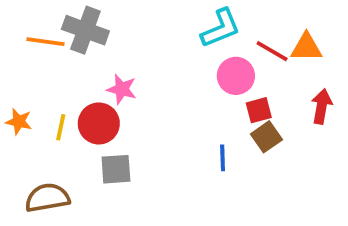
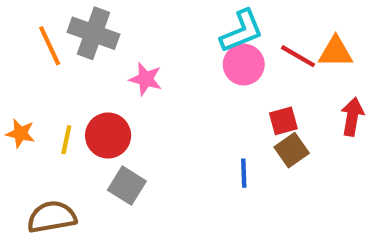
orange line: (45, 42) -> (50, 46), turned 57
pink circle: (236, 76) -> (244, 65), moved
pink star: (122, 89) -> (146, 79), moved
gray square: (116, 169) -> (127, 186), turned 36

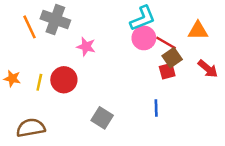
red line: (298, 56) -> (166, 43), moved
red arrow: (352, 117) -> (208, 69), turned 120
brown square: (292, 150) -> (172, 58), moved
blue line: (244, 173) -> (156, 108), moved
gray square: (127, 186) -> (102, 118), moved

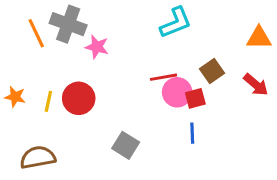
orange triangle: (198, 31) -> (259, 38), moved
pink circle: (144, 38) -> (177, 92), moved
red line: (166, 43) -> (163, 77), moved, turned -40
pink star: (86, 47) -> (97, 47), moved
red square: (167, 71) -> (195, 98), moved

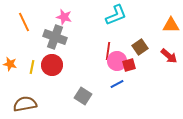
gray cross: (68, 24) -> (55, 37), moved
pink star: (97, 47) -> (64, 17), moved
red line: (163, 77) -> (108, 51), turned -72
blue line: (192, 133) -> (117, 84), moved, turned 64

